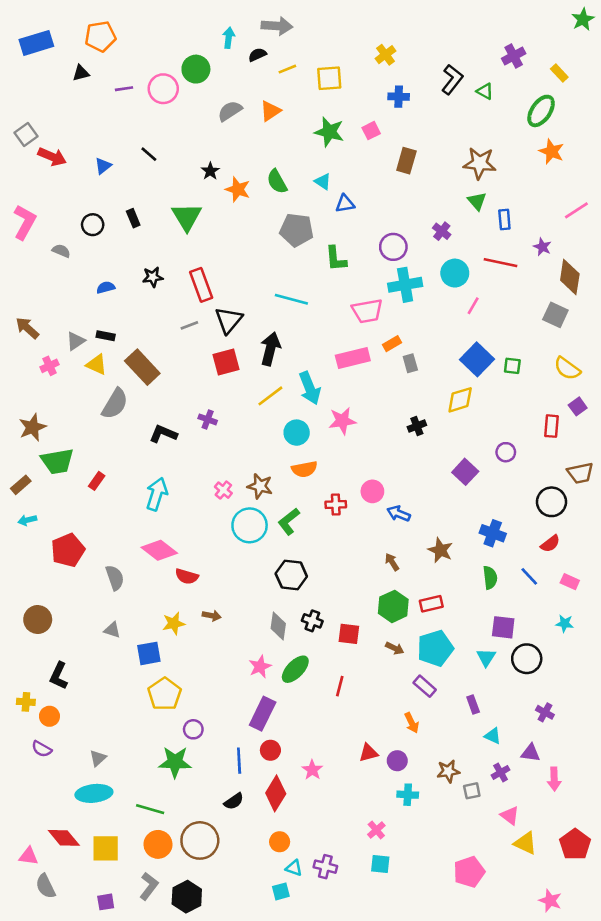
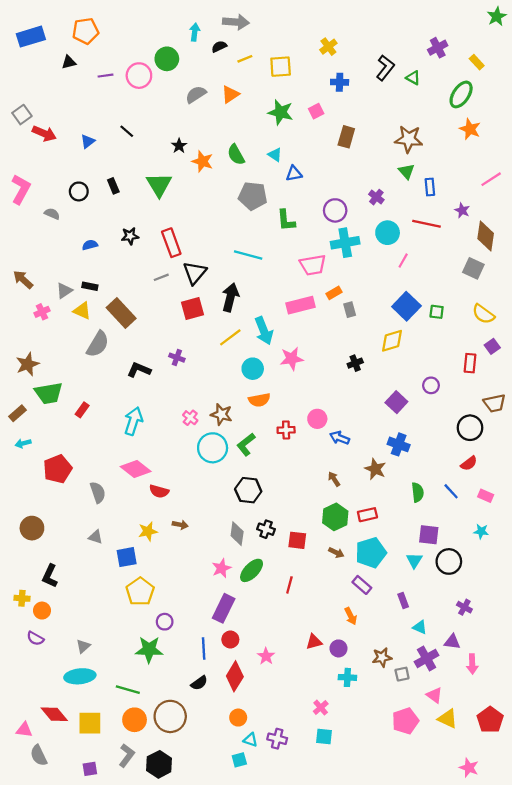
blue cross: (493, 533) -> (399, 444), moved
purple cross: (501, 772) -> (427, 658), size x1.5
pink pentagon: (469, 872) -> (405, 721), moved

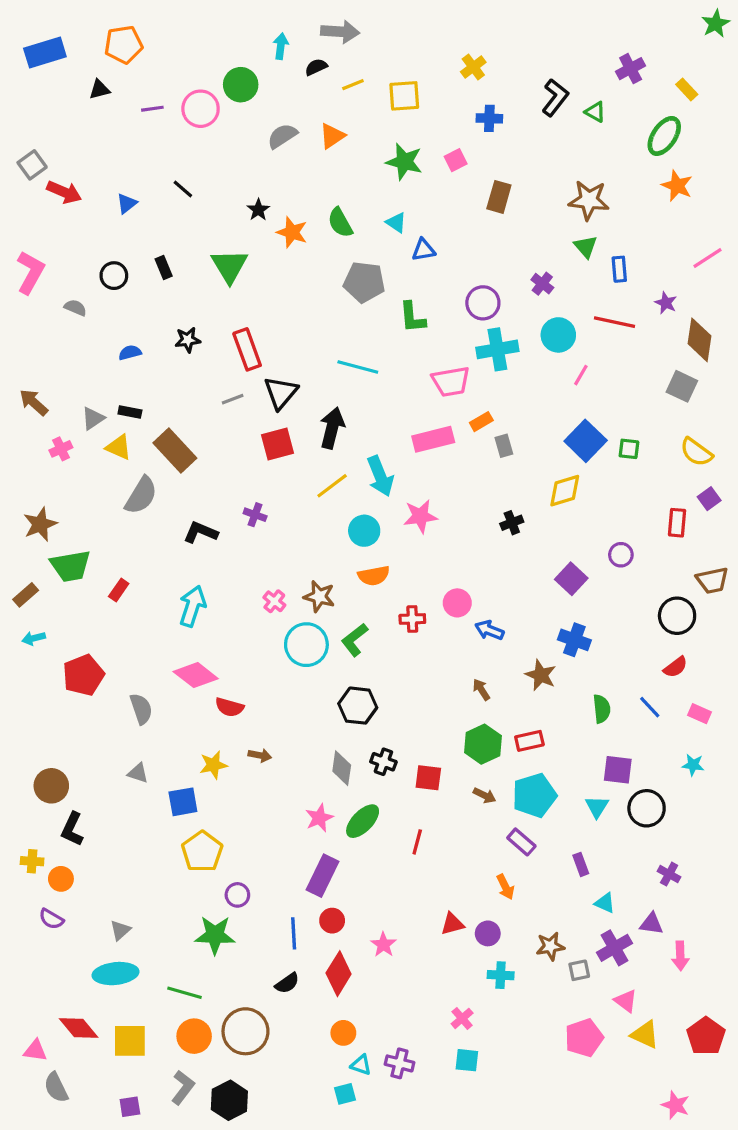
brown circle: (32, 528) -> (51, 786), moved

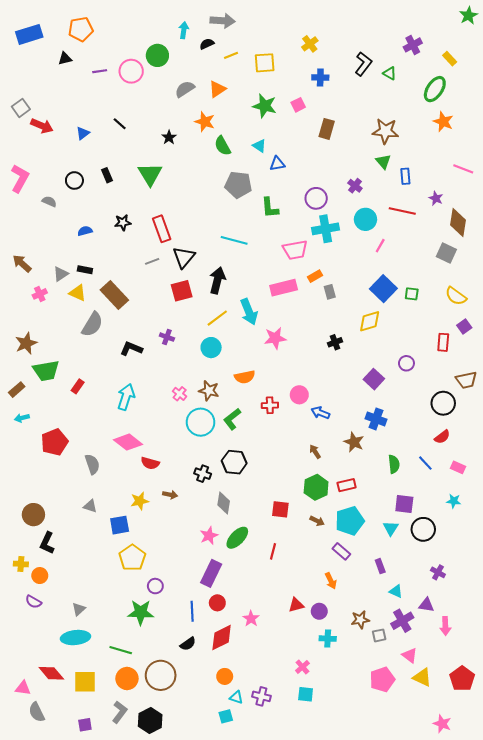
orange star: (292, 232) -> (205, 122), moved
pink line: (708, 258) -> (463, 169), turned 54
cyan circle: (364, 531) -> (211, 348), moved
black cross: (383, 762) -> (203, 474), moved
red diamond: (339, 974) -> (222, 638), turned 32

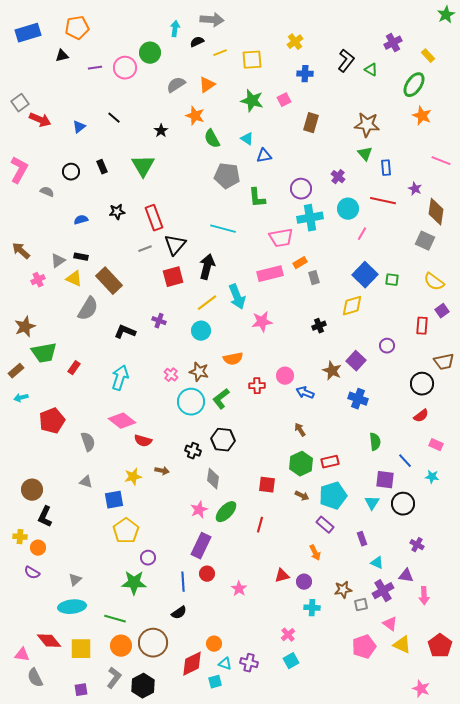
brown star: (354, 442) -> (332, 371), moved
blue line: (425, 463) -> (405, 461), moved
red diamond: (222, 638) -> (192, 664), moved
cyan square: (306, 694) -> (291, 661), turned -35

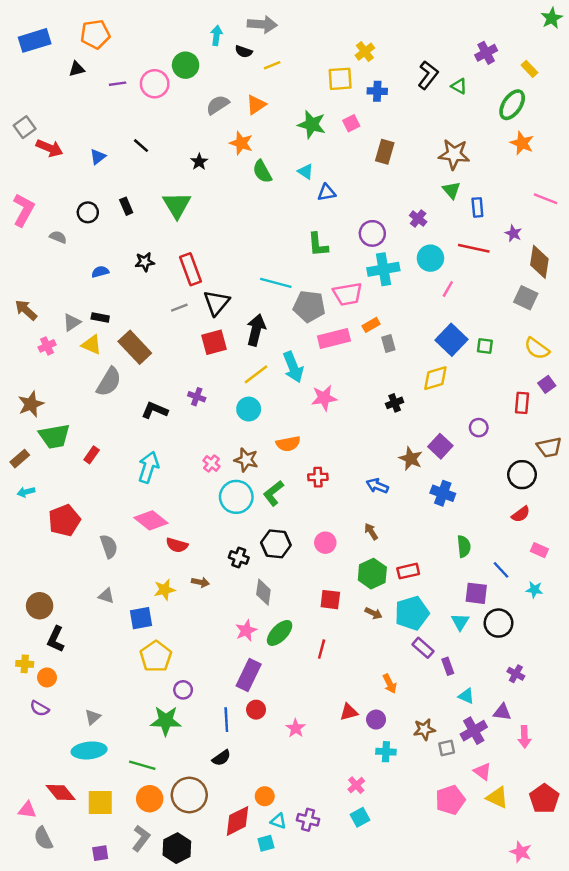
black semicircle: (197, 42) -> (244, 52), turned -136
yellow square: (252, 60) -> (340, 79), moved
gray pentagon: (227, 176) -> (309, 306), moved
pink circle: (285, 376) -> (325, 543), moved
purple rectangle: (325, 525) -> (423, 648), moved

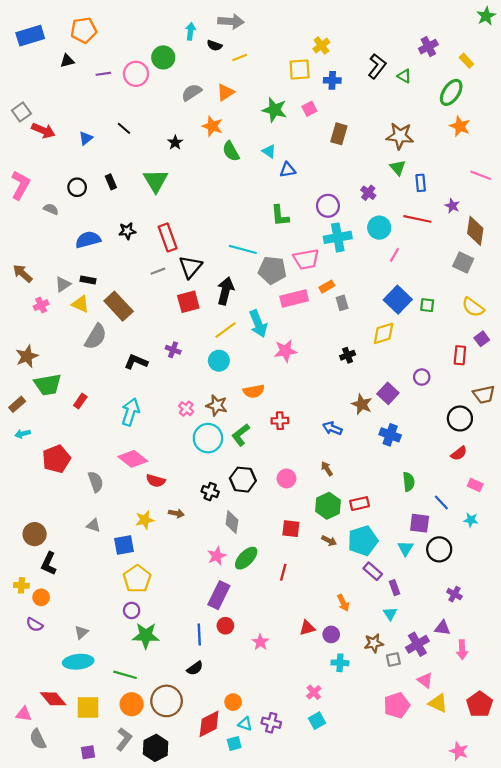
blue semicircle: (100, 272) -> (88, 240), size x1.6
purple circle: (183, 690) -> (132, 610), moved
cyan triangle: (466, 696) -> (390, 614), moved, turned 32

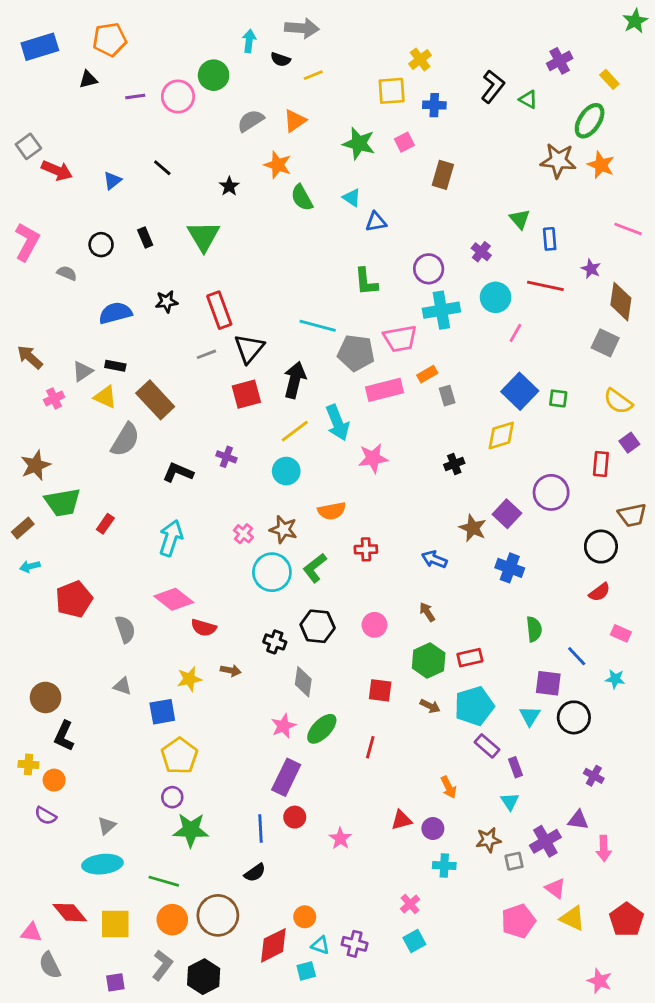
brown star: (400, 136) -> (558, 161), moved
purple circle: (422, 377) -> (551, 492), size x1.6

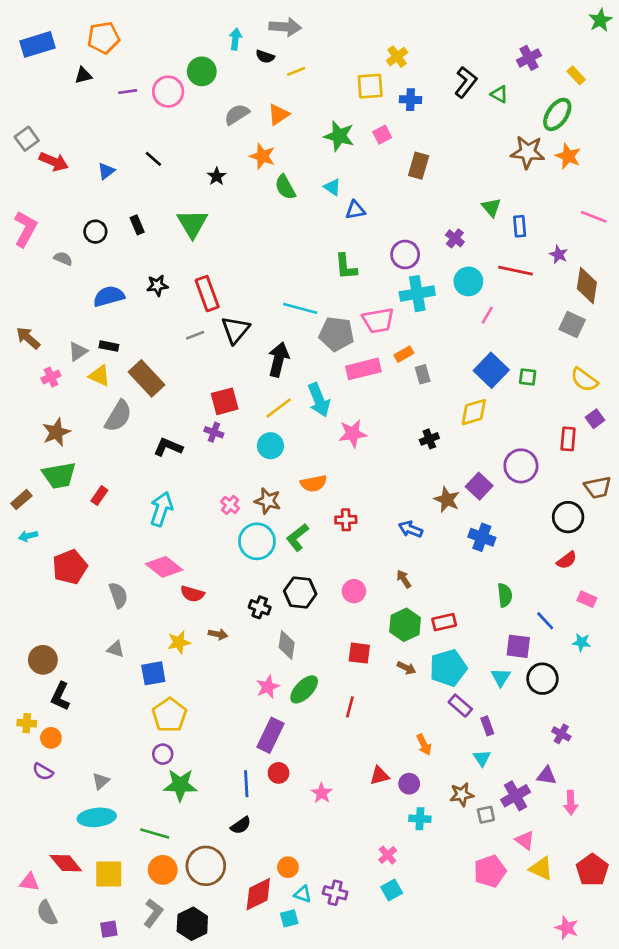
red square: (246, 394) -> (225, 401), moved
brown star: (36, 465) -> (56, 432), moved

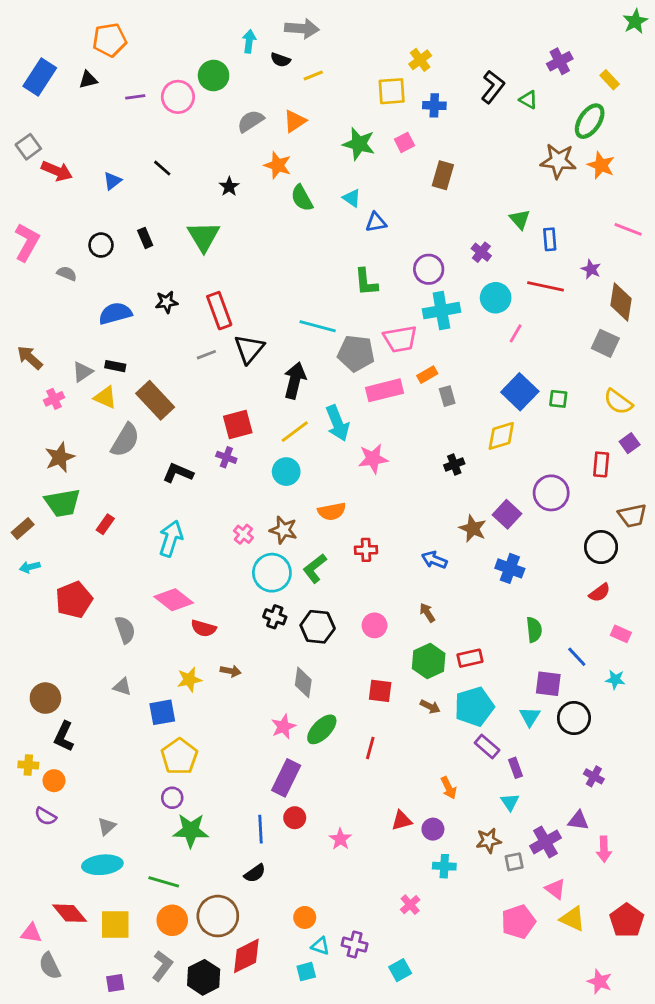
blue rectangle: (37, 44) -> (40, 77), moved, turned -40
black cross: (260, 607) -> (275, 617), moved
cyan square: (392, 890) -> (400, 970), moved
red diamond: (258, 894) -> (246, 956), moved

